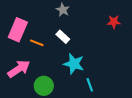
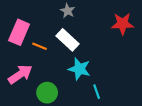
red star: (114, 22) -> (122, 24), size x1.5
white rectangle: (63, 37) -> (68, 40), size x1.5

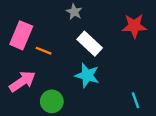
white rectangle: (68, 40) -> (90, 44), moved
cyan line: (97, 92) -> (136, 100), moved

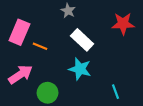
cyan line: (136, 100) -> (116, 92), moved

